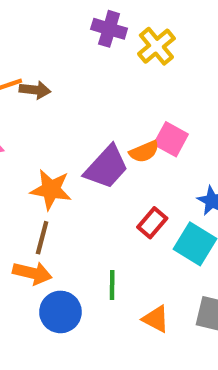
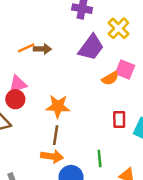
yellow cross: (156, 46) -> (118, 28), moved
purple trapezoid: (106, 167) -> (91, 47), moved
red rectangle: (152, 223) -> (119, 120), turned -35

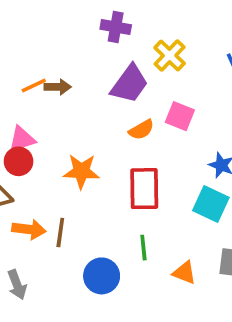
orange semicircle: (110, 78) -> (141, 130), moved
red rectangle: (119, 120) -> (144, 189), moved, size x1.6
brown line: (56, 135) -> (60, 232), moved
orange arrow: (52, 156) -> (29, 229), moved

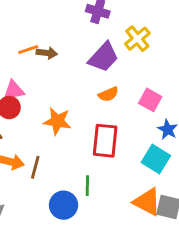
pink square: (180, 116) -> (150, 100), moved
green line: (143, 248) -> (87, 186), moved
orange triangle: (184, 273) -> (147, 202), moved, size x1.5

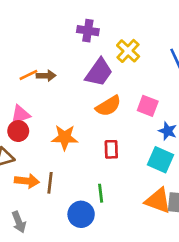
orange semicircle: (108, 94) -> (108, 106), size x1.4
red rectangle: (105, 141) -> (111, 149), size x0.6

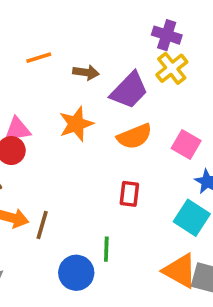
purple cross: (88, 31) -> (167, 35), moved
orange line: (28, 75) -> (39, 58), moved
brown arrow: (46, 76) -> (86, 72), moved
orange star: (65, 137) -> (76, 124), moved, turned -30

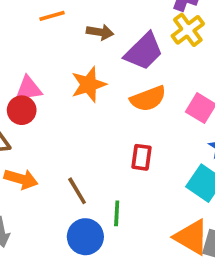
brown line: (42, 225) -> (77, 191), moved, turned -48

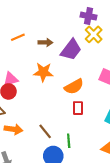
orange star: (89, 84) -> (43, 72), turned 30
orange semicircle: (148, 99) -> (74, 87), moved

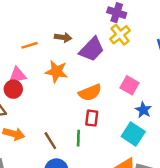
orange line: (18, 37) -> (29, 45), moved
green line: (69, 141) -> (78, 138), moved

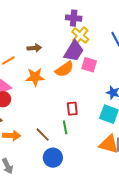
purple trapezoid: (92, 49) -> (74, 51), moved
pink square: (129, 85) -> (89, 65), moved
orange semicircle: (90, 93) -> (64, 69), moved

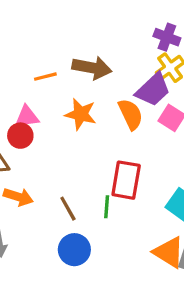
brown arrow: (34, 48) -> (92, 68), size x1.6
orange semicircle: (64, 69) -> (131, 114), turned -96
red rectangle: (72, 109) -> (126, 180), size x1.6

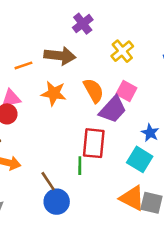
purple cross: (167, 37) -> (83, 24), moved, turned 36
purple trapezoid: (153, 90) -> (113, 109), moved
brown line: (68, 209) -> (48, 181), moved

